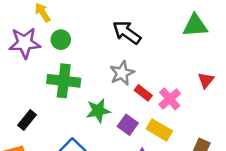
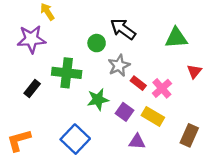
green triangle: (195, 26) -> (176, 38), moved
green circle: (61, 40) -> (97, 43), moved
black rectangle: (27, 120) -> (32, 89), moved

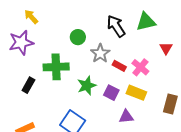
black arrow: (123, 29) -> (116, 26), moved, turned 30

